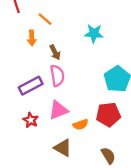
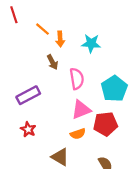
orange arrow: (32, 38) -> (60, 39), moved
pink semicircle: (57, 76) -> (77, 79), moved
pink triangle: (58, 110) -> (81, 110), moved

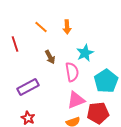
red line: (14, 15) -> (15, 44), moved
orange arrow: (60, 39) -> (67, 27), moved
cyan star: (91, 43) -> (85, 53), moved, turned -30

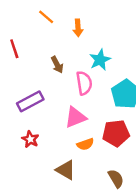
orange line: (41, 27) -> (46, 17), moved
pink triangle: (76, 100) -> (76, 117), moved

